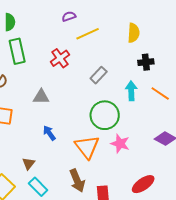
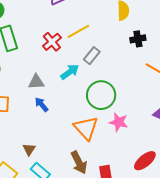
yellow line: (88, 34) -> (78, 31), moved
cyan arrow: (131, 91) -> (70, 72), moved, turned 60
blue arrow: (49, 133) -> (42, 105), moved

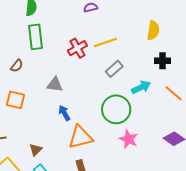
cyan arrow: (70, 72) -> (141, 87), moved
blue arrow: (42, 105) -> (64, 113), moved
orange triangle: (86, 128) -> (80, 137), moved, turned 48

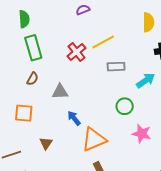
brown semicircle: (17, 66) -> (32, 79), moved
gray rectangle: (114, 69) -> (116, 67), turned 48
green circle: (116, 109) -> (125, 106), size x0.6
brown triangle: (36, 150) -> (46, 143), moved

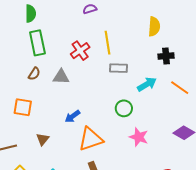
yellow line: (103, 42) -> (107, 43), turned -75
gray triangle: (60, 92) -> (61, 77), moved
blue arrow: (74, 118) -> (72, 116), turned -91

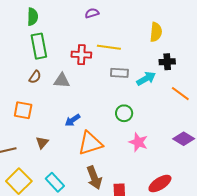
yellow line: (107, 43) -> (109, 47), turned -75
red cross: (80, 51) -> (81, 55), turned 36
cyan arrow: (147, 84) -> (146, 79), moved

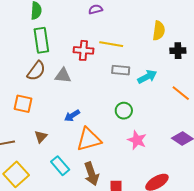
black cross: (167, 62) -> (178, 51), moved
brown semicircle: (35, 77) -> (36, 71), size x1.5
cyan rectangle: (55, 182) -> (60, 166), moved

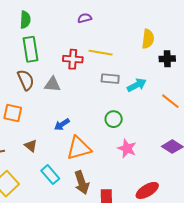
brown semicircle: (36, 71) -> (26, 80), turned -60
brown triangle: (41, 137) -> (31, 146), turned -32

